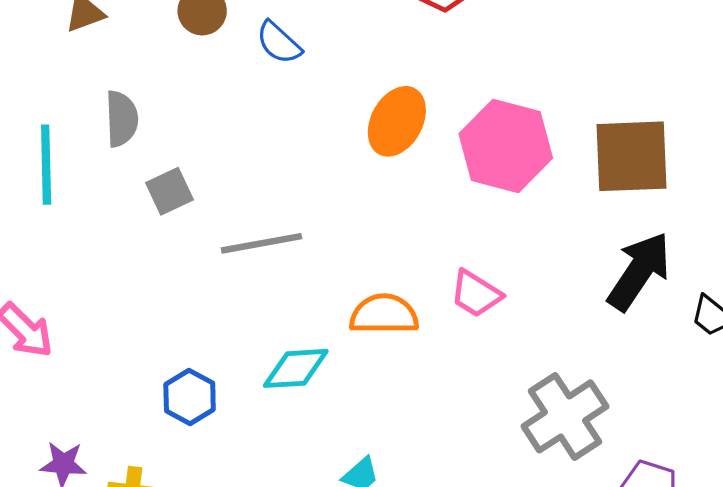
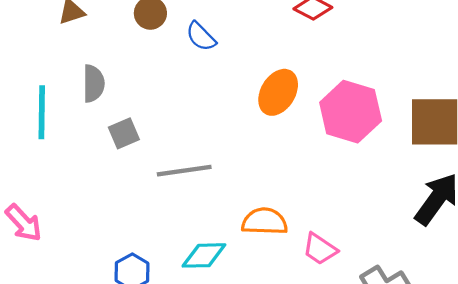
pink trapezoid: (476, 294) -> (320, 249), moved

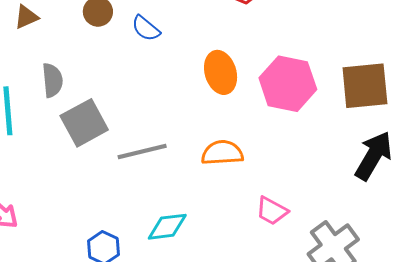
orange ellipse: (278, 92) -> (221, 72), turned -42
gray square: (124, 133) -> (84, 123), size x1.6
orange semicircle: (264, 221) -> (222, 153), moved

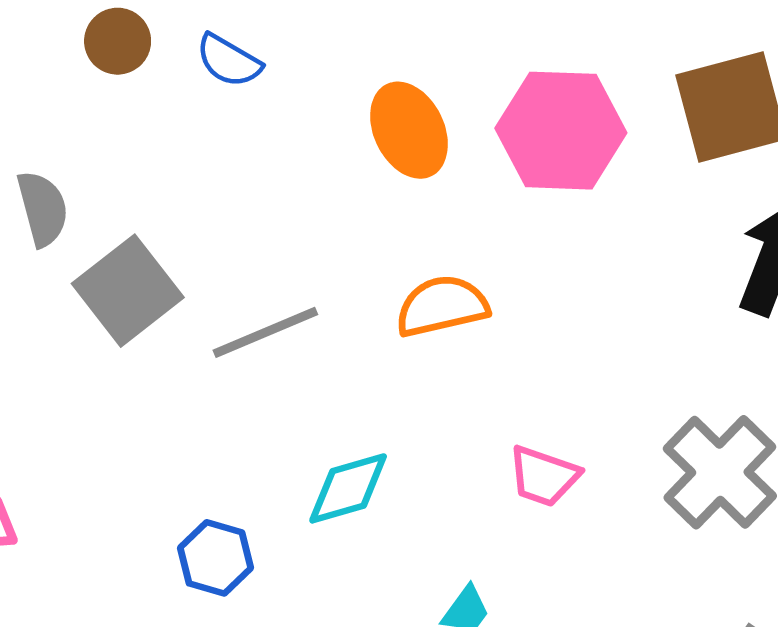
pink trapezoid: (272, 211) -> (544, 476), moved

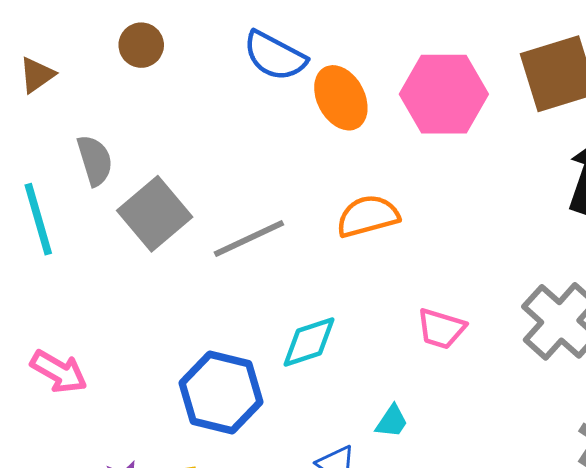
blue semicircle: (229, 61) -> (275, 56), moved, size x1.4
blue hexagon: (216, 558) -> (221, 393), size x1.6

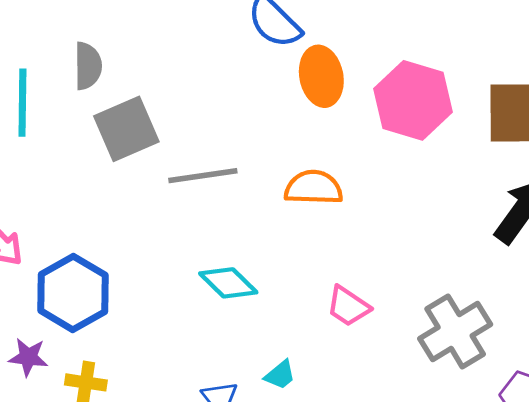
cyan diamond: (309, 342) -> (228, 283), turned 46
blue hexagon: (221, 393) -> (73, 293), moved

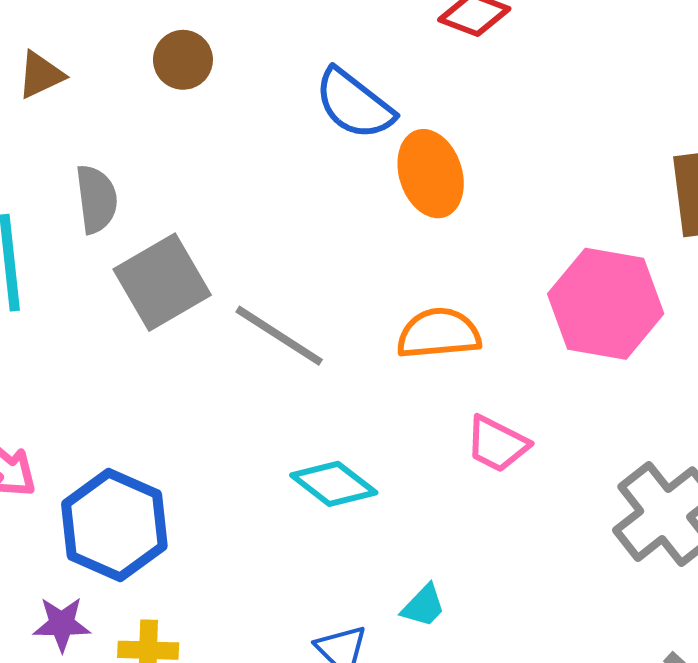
pink hexagon: (413, 100) -> (606, 304), moved
gray line: (203, 176) -> (279, 336), turned 48
pink trapezoid: (348, 306) -> (497, 444), moved

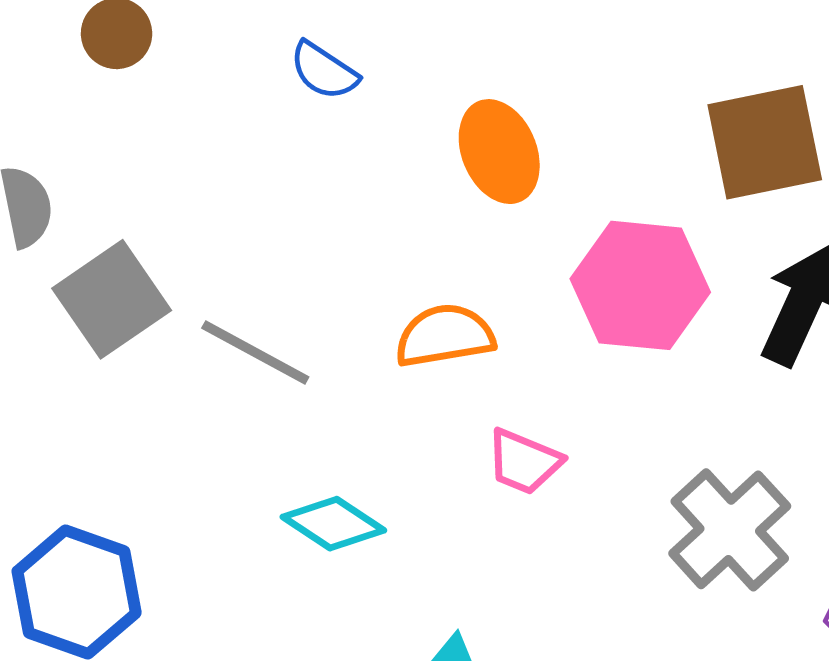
blue semicircle: (354, 104) -> (324, 71), size x0.7
orange ellipse: (431, 174) -> (499, 152), moved

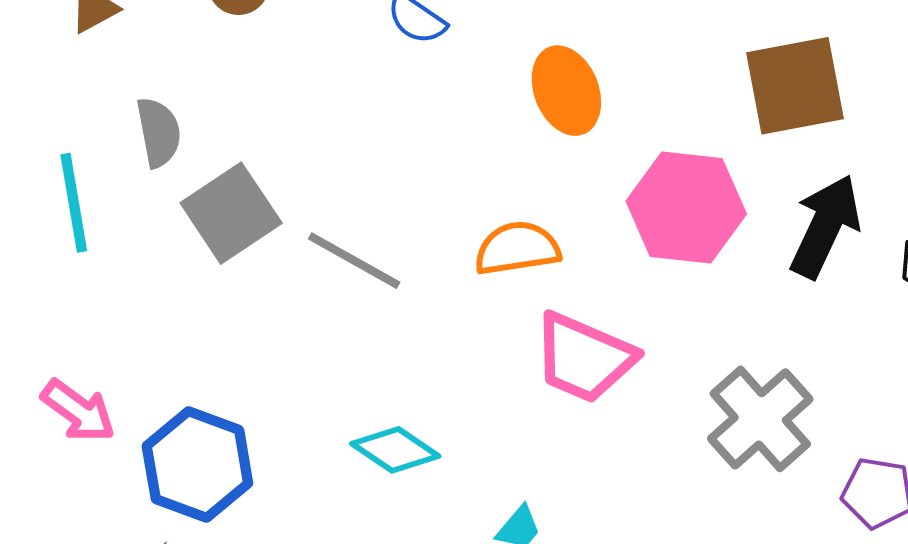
pink trapezoid: (524, 462) -> (584, 358), size x1.6
cyan diamond: (333, 524) -> (395, 450), moved

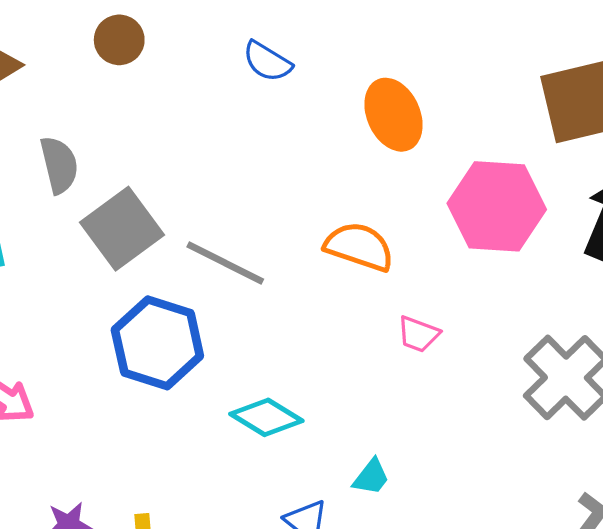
orange semicircle: (517, 248) -> (359, 247), turned 30
pink trapezoid: (584, 358) -> (418, 334), size x0.5
blue hexagon: (197, 465) -> (157, 343), moved

